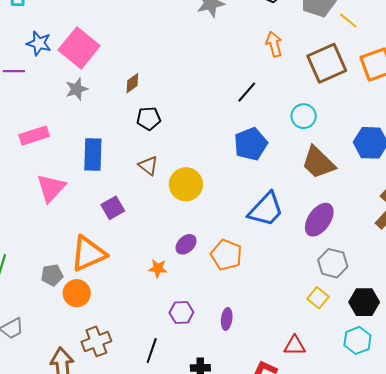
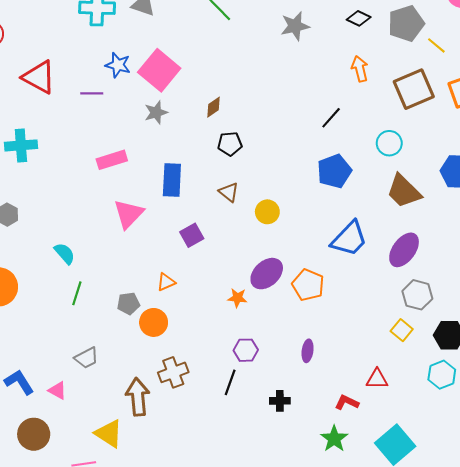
yellow circle: (186, 184) -> (267, 212), size x0.7
purple ellipse: (186, 244) -> (267, 274), size x1.5
orange triangle: (88, 254) -> (166, 282), size x0.5
purple hexagon: (181, 313) -> (246, 350), moved

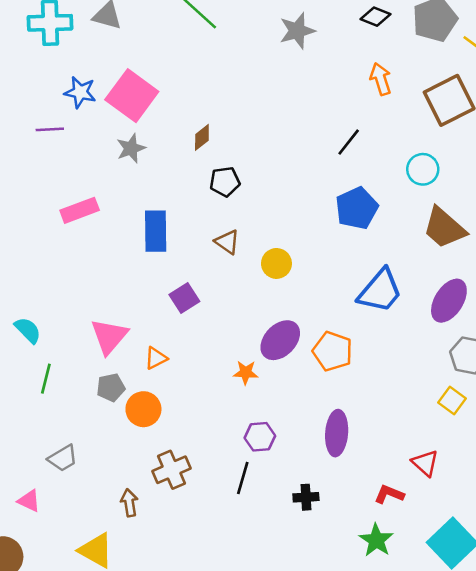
pink triangle: (128, 214) -> (109, 336), moved
purple ellipse: (308, 351) -> (337, 433), size x1.6
red triangle: (377, 379) -> (425, 463), turned 45
brown arrow: (138, 397) -> (129, 503), size x0.6

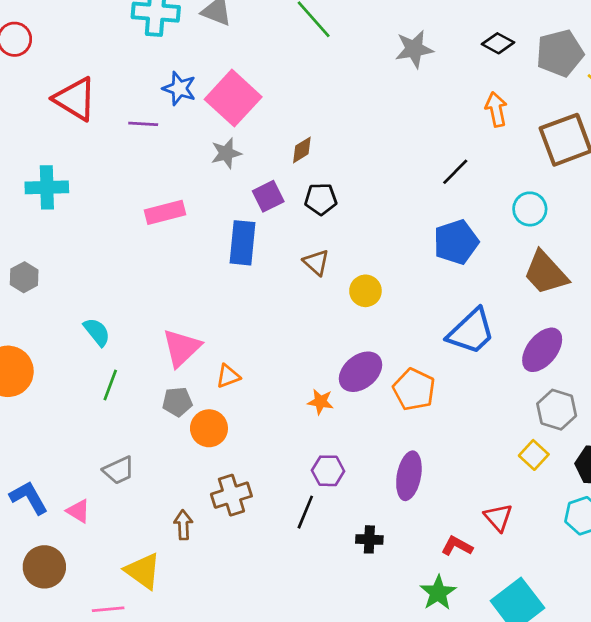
purple square: (184, 298) -> (268, 196), moved

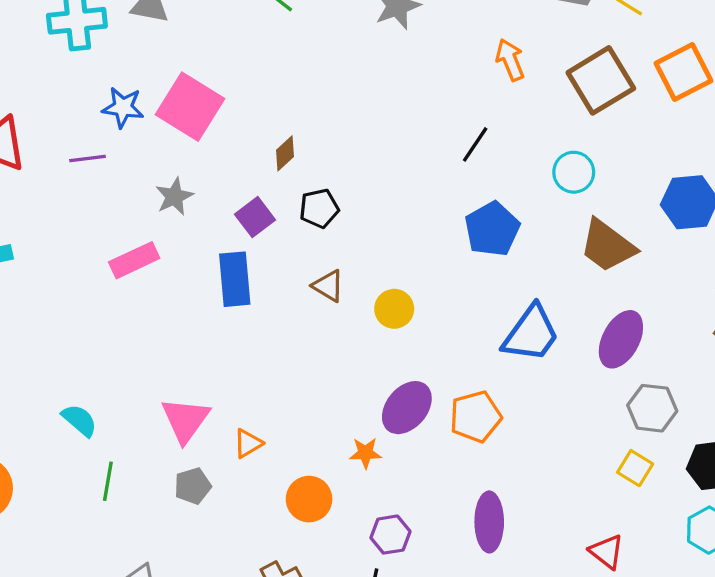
gray star: (226, 153) -> (174, 197), moved
orange pentagon: (414, 389) -> (476, 417), turned -30
orange circle: (209, 428) -> (309, 499), moved

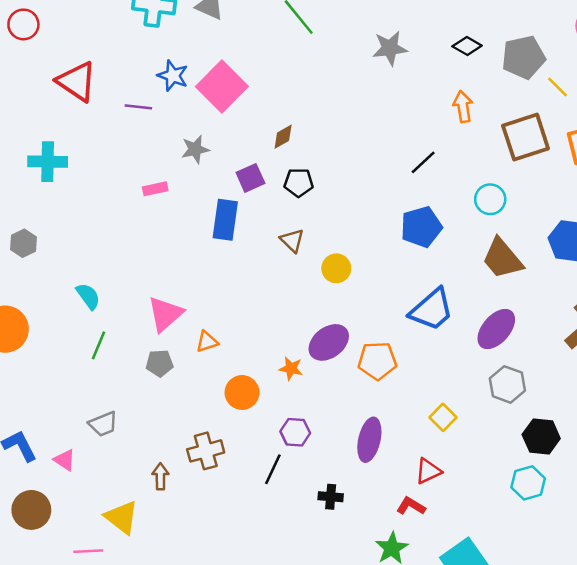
pink rectangle: (134, 260) -> (155, 189), size x0.7
yellow square: (635, 468) -> (443, 417), moved
red triangle: (607, 552) -> (428, 471), moved, turned 44

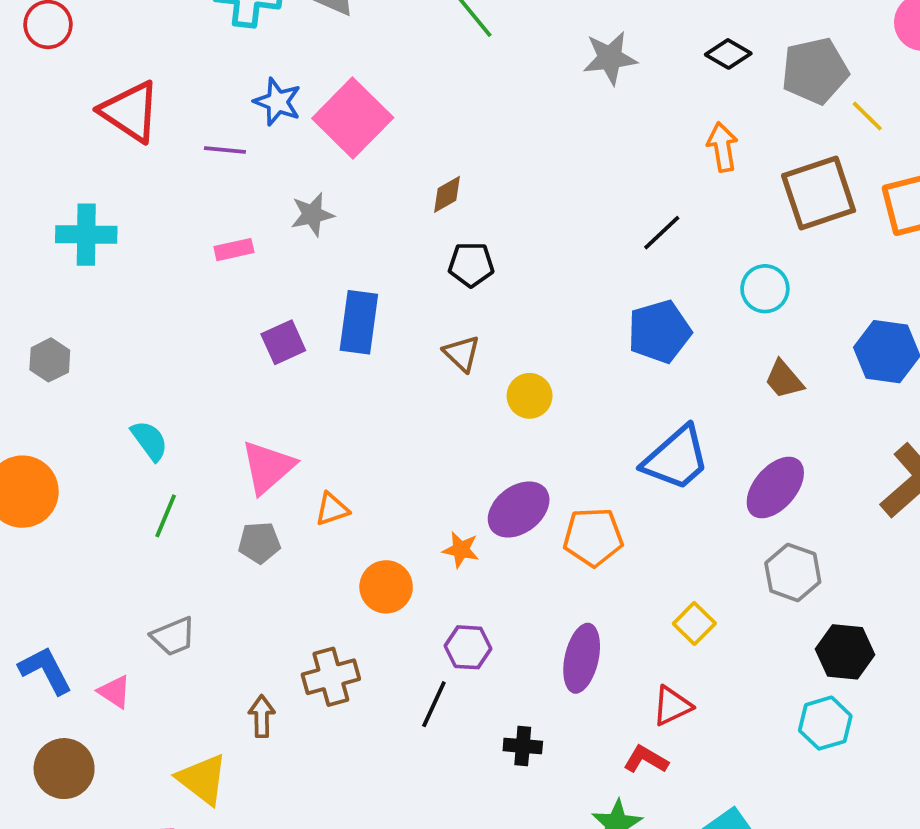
purple square: (250, 178) -> (283, 342), moved
pink rectangle: (155, 189) -> (234, 250), moved
brown trapezoid: (502, 259) -> (784, 379), size x0.6

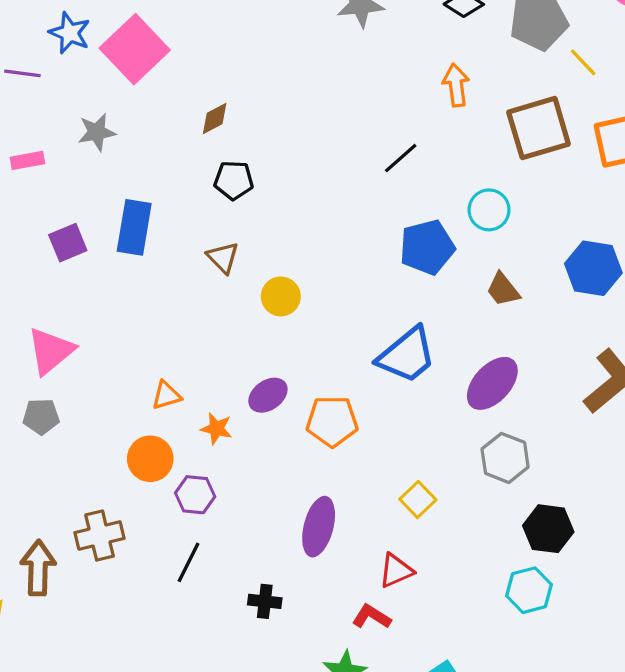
blue pentagon: (659, 332) -> (427, 247), moved
orange triangle: (332, 509) -> (166, 395), moved
purple ellipse: (519, 509) -> (268, 395), size x0.7
purple hexagon: (468, 647) -> (195, 495), moved
brown arrow: (262, 716) -> (38, 568), size x1.5

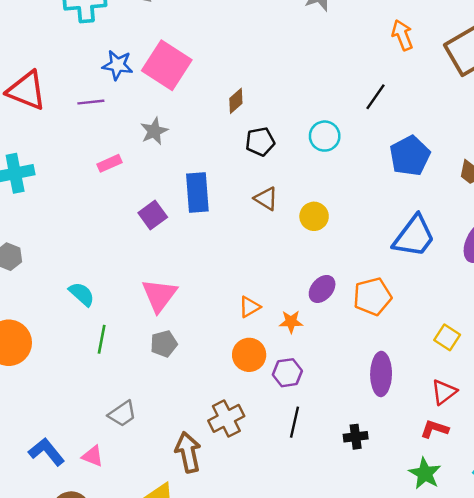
cyan circle: (489, 210) -> (325, 136), moved

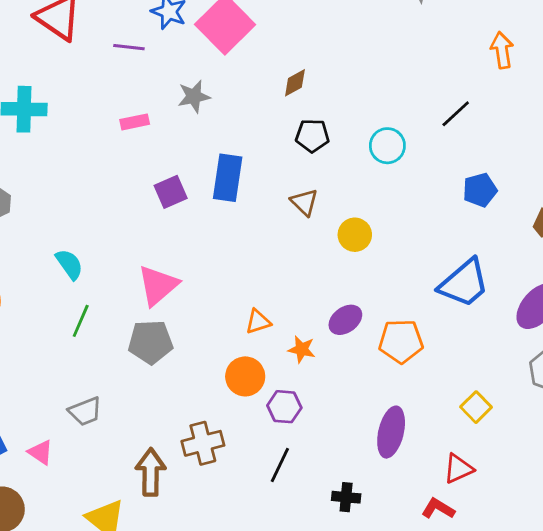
blue pentagon: (410, 156) -> (480, 190), size x0.7
gray pentagon: (164, 344) -> (151, 342), size x1.4

